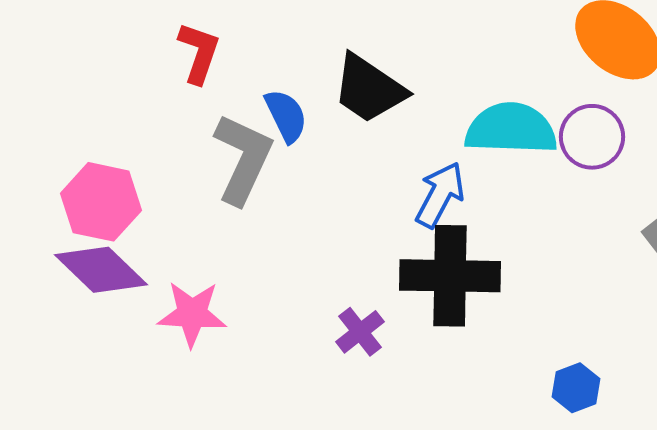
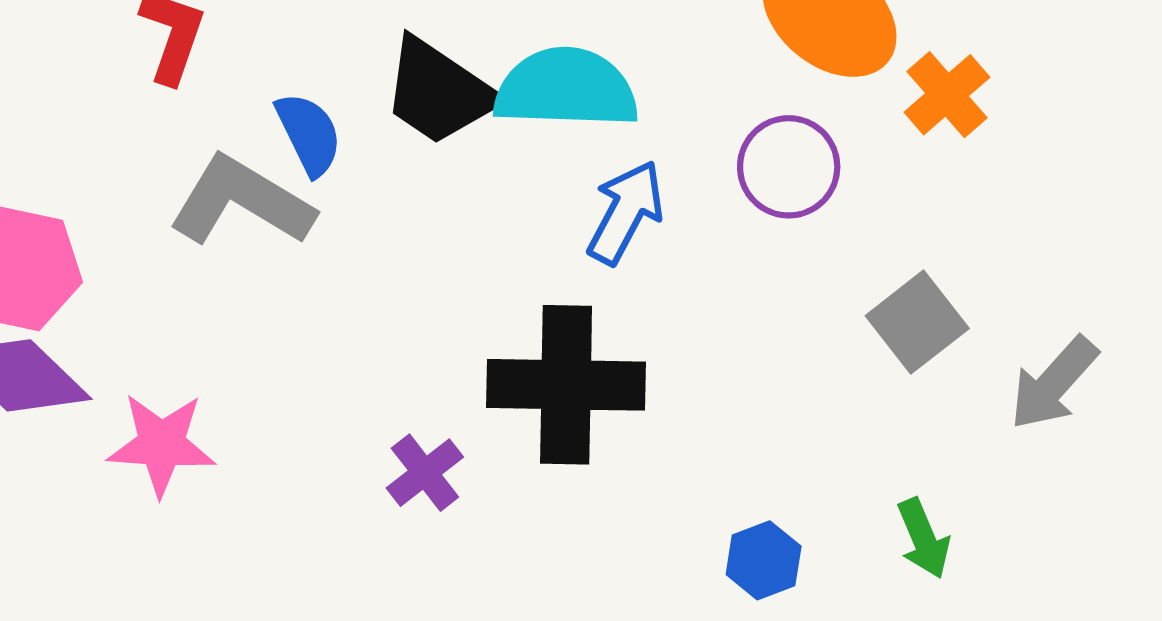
cyan semicircle: (511, 129) -> (566, 88), moved
gray L-shape: (243, 159) -> (241, 201), turned -84
blue arrow: (440, 195) -> (626, 212), moved

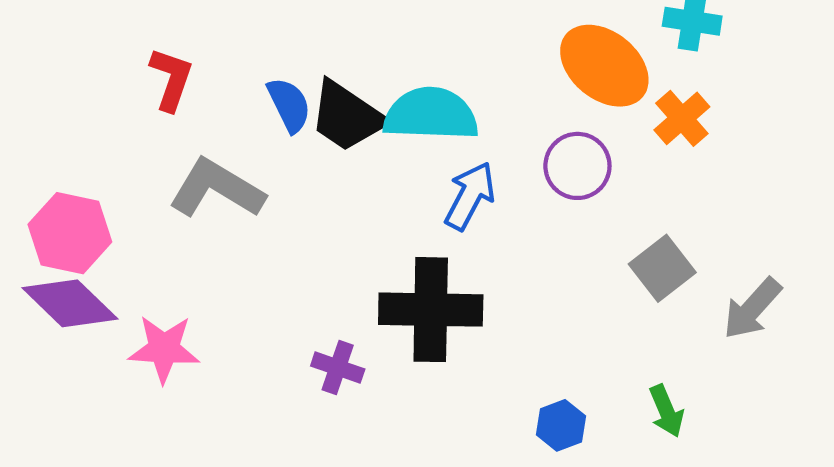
blue semicircle: (309, 134) -> (289, 105), moved
purple cross: (425, 473) -> (338, 367), turned -33

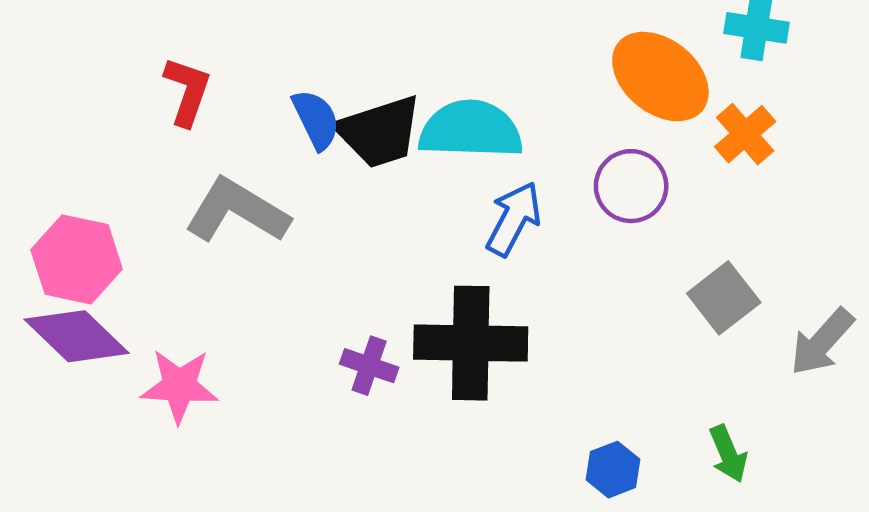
black trapezoid: (347, 116) -> (379, 132), turned -52
purple cross: (338, 367) -> (369, 366), moved

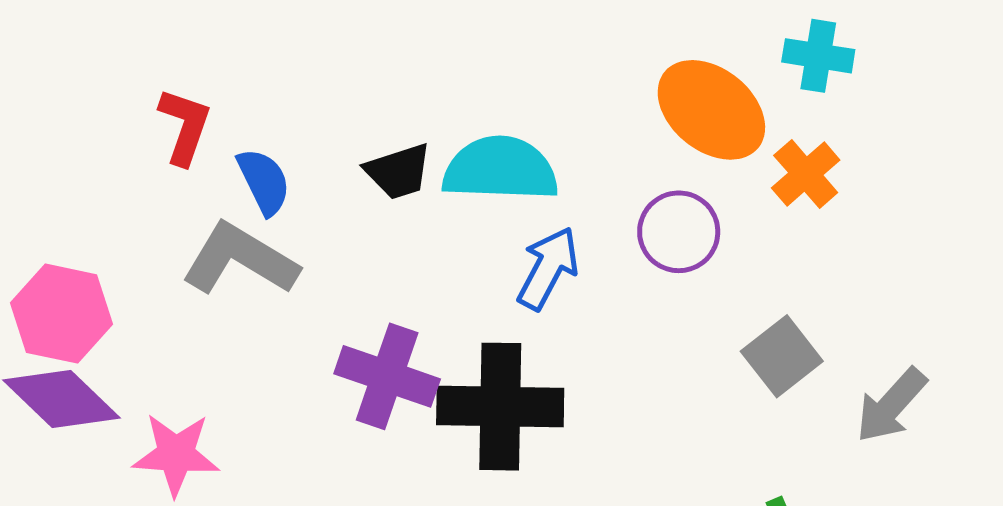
blue semicircle: (316, 119) -> (264, 182), moved
black trapezoid: (379, 132) -> (398, 171), size x0.7
purple cross: (369, 366) -> (387, 376), moved, size x1.6

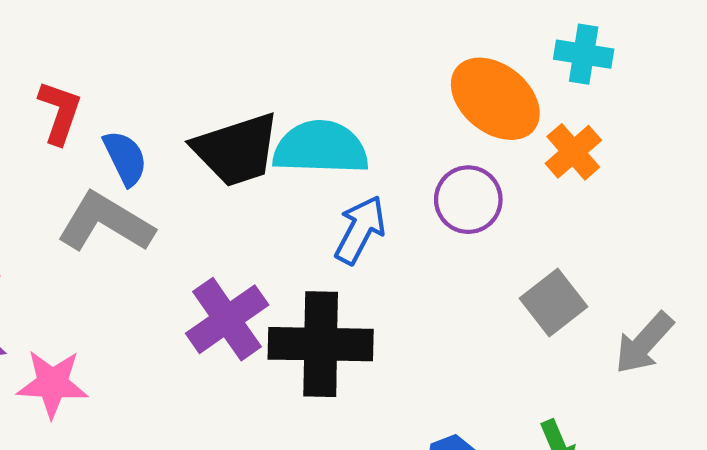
black trapezoid: (398, 171) -> (236, 150), size x1.6
purple cross: (387, 376) -> (227, 319), turned 36

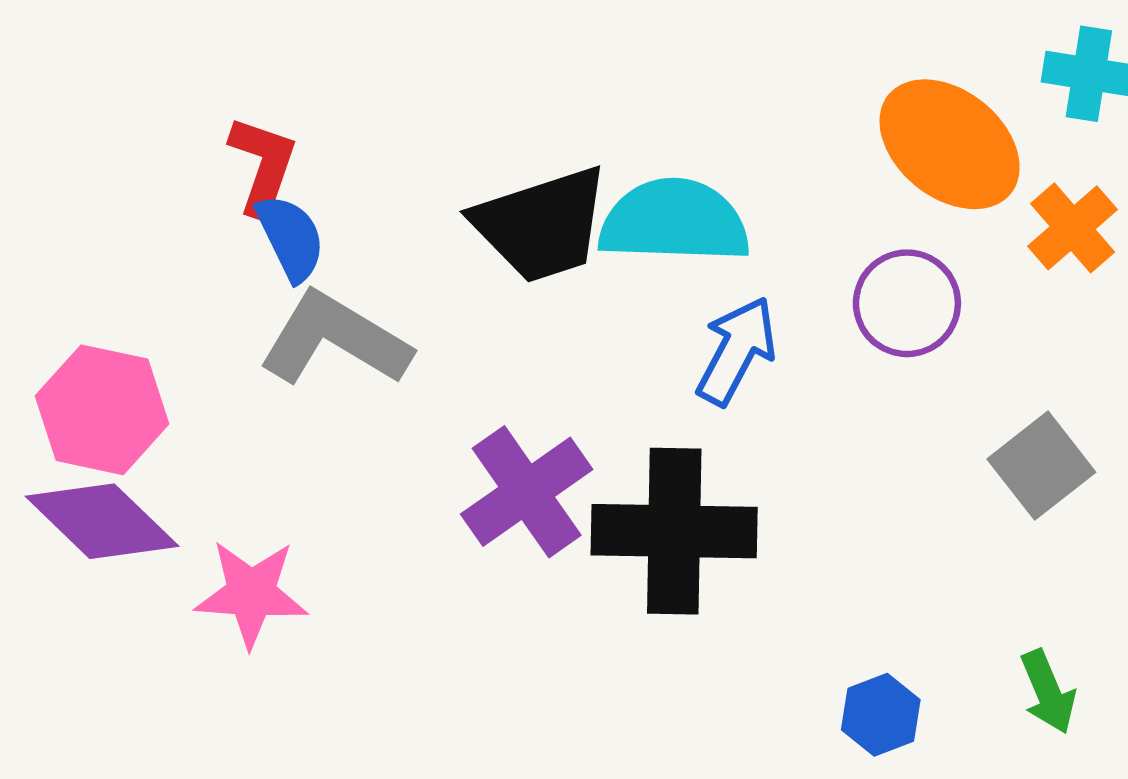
blue semicircle: (125, 158) -> (291, 238), moved

